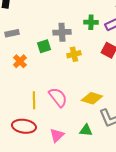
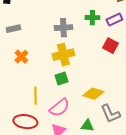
green square: (44, 46) -> (61, 79), moved
yellow cross: (74, 54) -> (63, 55), moved, size x1.5
pink semicircle: (58, 97) -> (59, 108), moved, turned 90

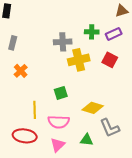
gray rectangle: (13, 29) -> (13, 43), turned -64
yellow cross: (63, 55) -> (79, 60), moved
pink semicircle: (59, 108) -> (59, 122), turned 40

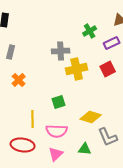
green cross: (92, 32) -> (90, 31), moved, turned -32
red square: (110, 60) -> (108, 69), turned 35

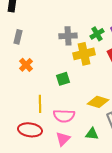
green cross: (90, 31) -> (97, 34), moved
green square: (59, 102) -> (63, 79), moved

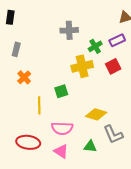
gray cross: (68, 36) -> (69, 30), moved
yellow line: (40, 104) -> (39, 105), moved
pink triangle: (63, 139) -> (61, 151), turned -42

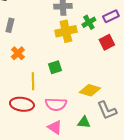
yellow cross: (82, 66) -> (66, 31), moved
red ellipse: (28, 142) -> (22, 104), moved

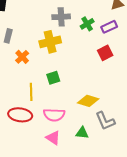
green cross: (89, 22) -> (87, 24), moved
yellow cross: (66, 31) -> (50, 42), moved
orange cross: (18, 53) -> (22, 57), moved

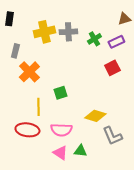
yellow cross: (50, 42) -> (44, 32), moved
orange cross: (22, 57) -> (29, 72), size x1.5
green triangle: (82, 133) -> (80, 151), moved

